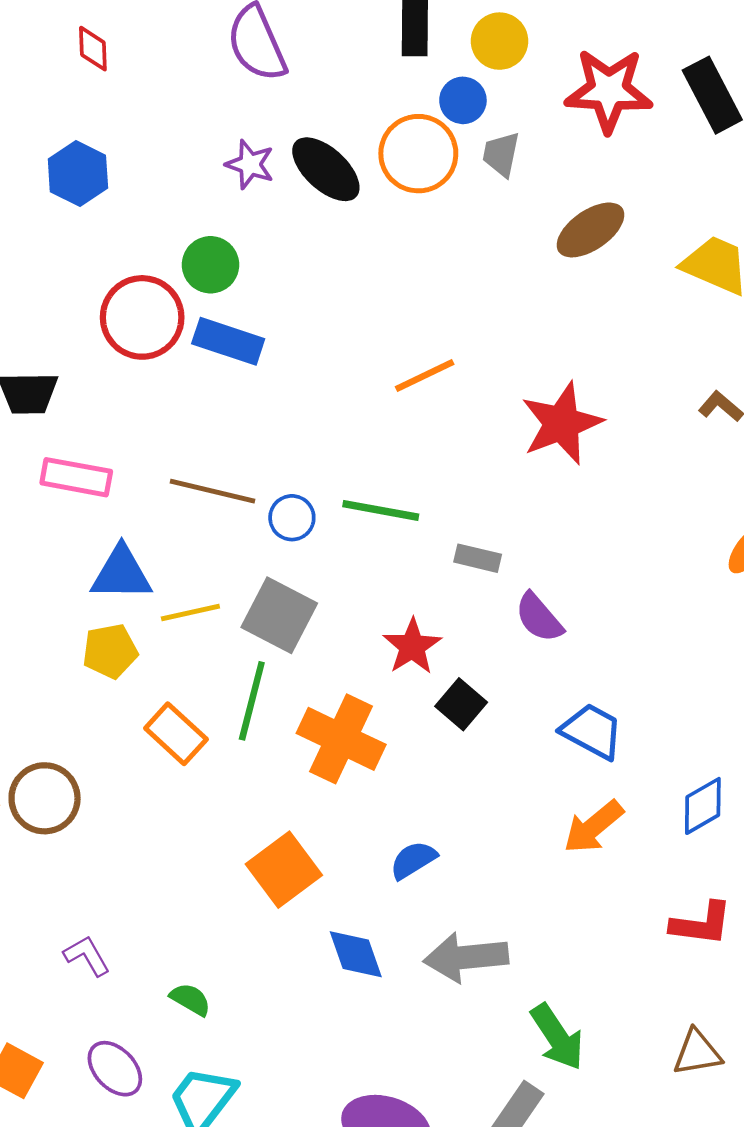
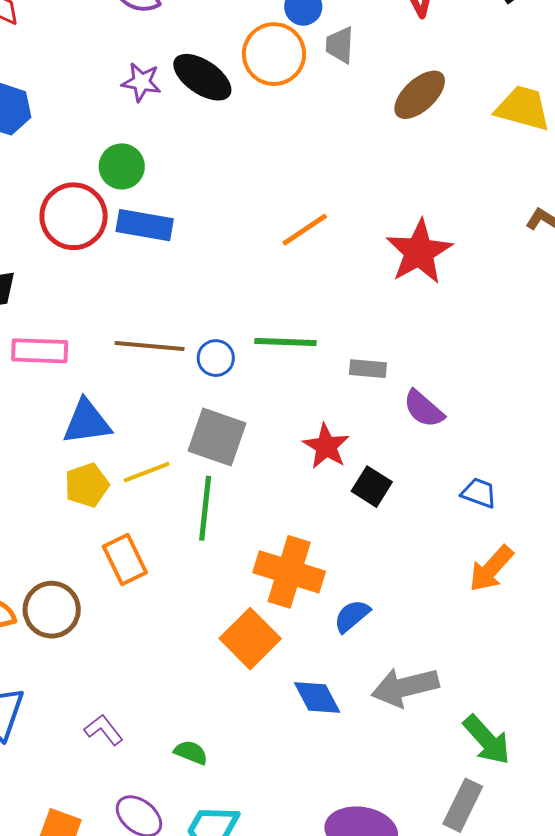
yellow line: (190, 613) -> (147, 472), moved
blue trapezoid: (592, 731) -> (479, 493), size x0.7
orange rectangle: (176, 734) -> (125, 559), moved, turned 30
orange cross: (341, 739) -> (289, 572), moved

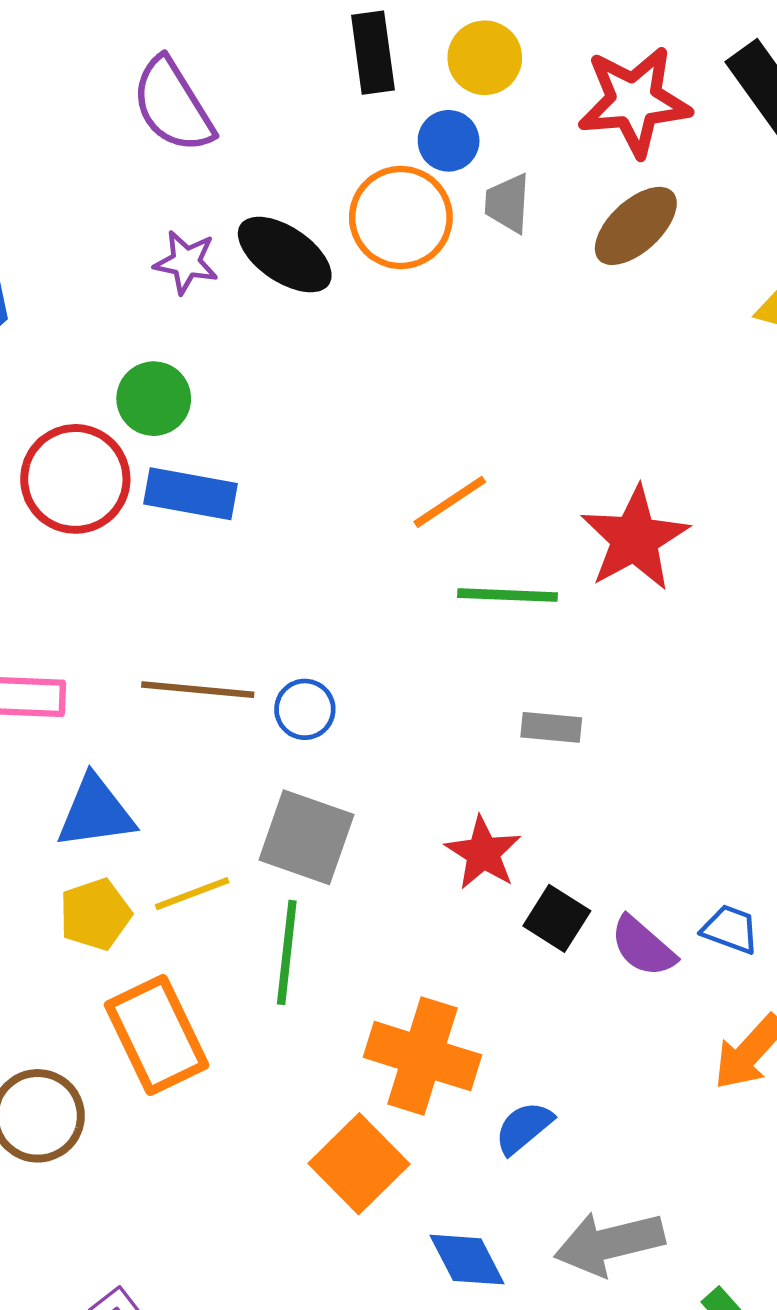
brown ellipse: (420, 95) -> (636, 226), moved
green line: (286, 342) -> (508, 595), moved
purple semicircle: (424, 409) -> (643, 946), moved
orange rectangle: (125, 559) -> (157, 1035), size x1.4

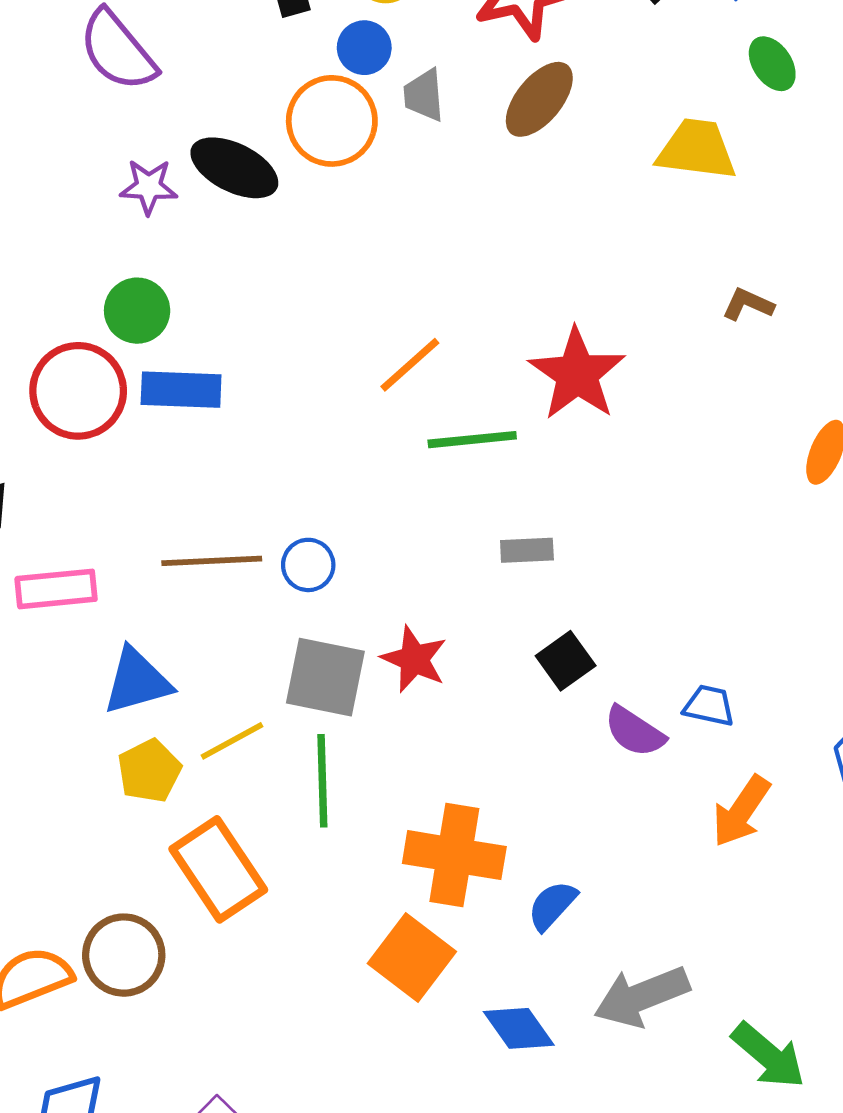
red star: (483, 853) -> (414, 659), moved
black square: (557, 918) -> (566, 661), moved, turned 30

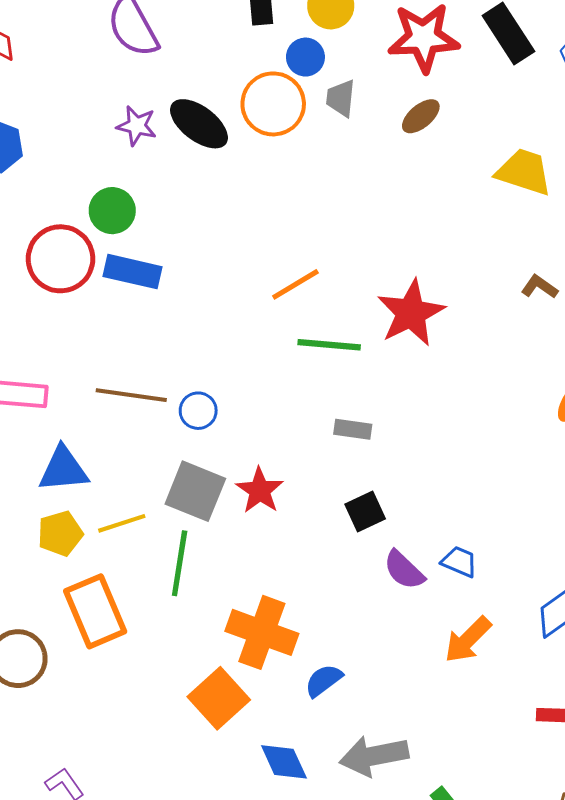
brown ellipse: (539, 99) -> (421, 116), size x0.7

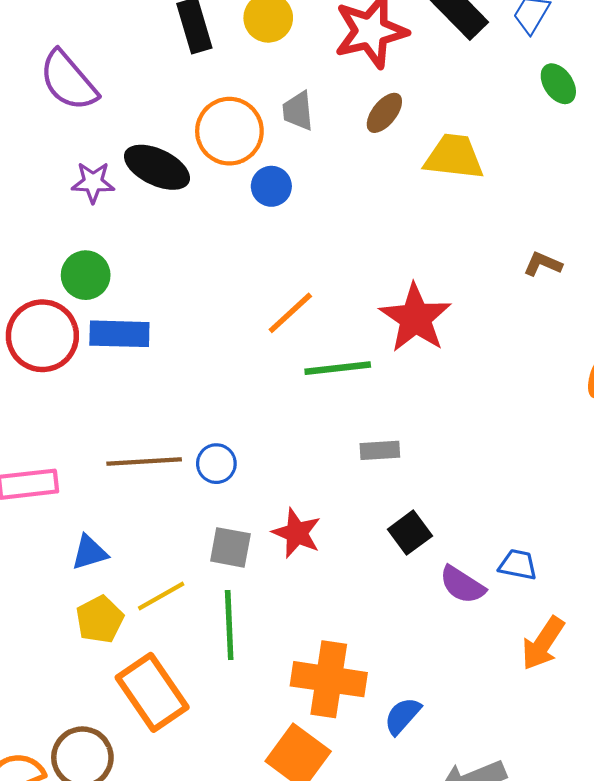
blue circle: (305, 57) -> (271, 186), moved
yellow trapezoid: (524, 172) -> (454, 157), moved
blue triangle: (63, 469) -> (90, 552), size x0.7
gray square: (195, 491) -> (230, 547), size x0.7

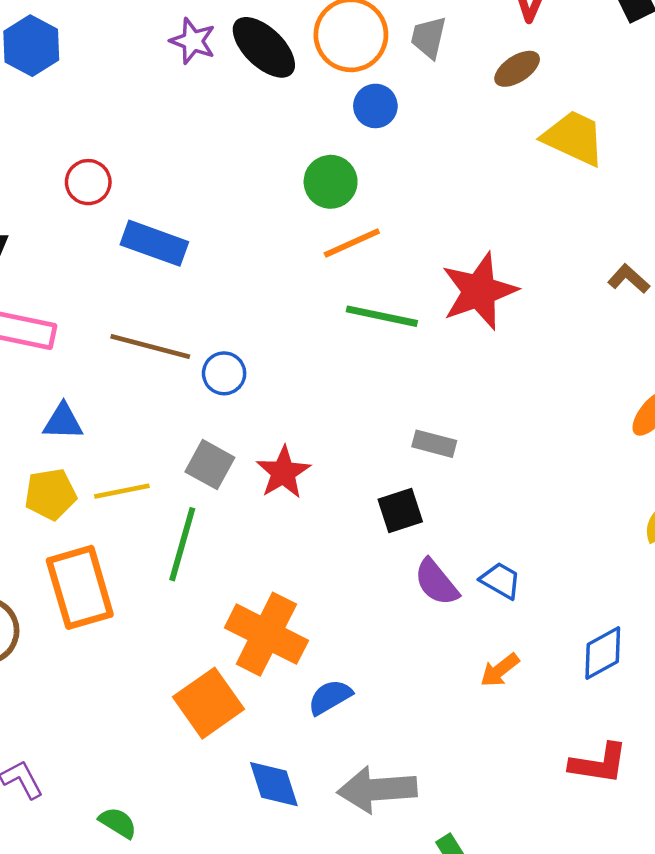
green circle: (86, 275) -> (331, 182), moved
blue rectangle: (119, 334) -> (154, 243), moved
red circle: (42, 336) -> (88, 182), size x0.6
gray rectangle: (380, 450) -> (434, 444), moved
orange arrow: (543, 643) -> (500, 670), size x0.7

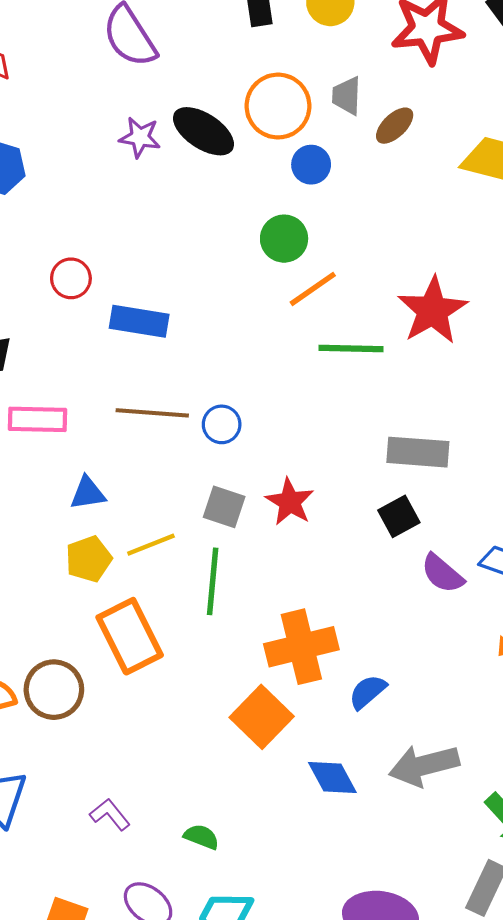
brown ellipse: (517, 69) -> (395, 126), moved
gray rectangle: (434, 444) -> (418, 452), size x1.6
orange cross: (266, 634) -> (301, 647), turned -30

